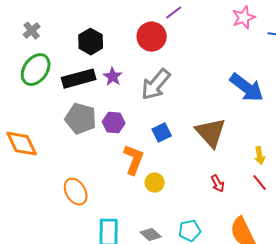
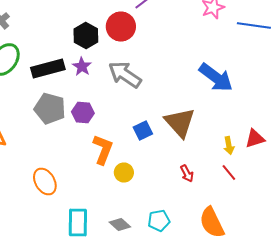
black hexagon: (91, 42) -> (86, 36), moved
gray arrow: (156, 85) -> (125, 74), turned 84
blue square: (162, 133) -> (143, 130), moved

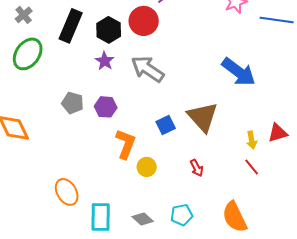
black rectangle: (48, 68) -> (71, 26), moved, turned -52
gray pentagon: (50, 108) -> (73, 103), size x0.7
red arrow: (187, 174) -> (197, 168), moved
orange ellipse: (45, 182) -> (67, 192), moved

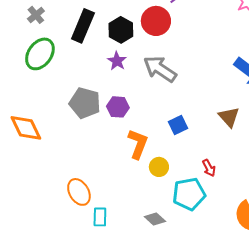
gray pentagon: (73, 103) -> (85, 103), size x1.4
brown triangle: (203, 117) -> (229, 117), moved, size x0.7
cyan pentagon: (182, 215) -> (189, 194), moved, size x1.5
cyan rectangle: (101, 217) -> (100, 217), moved, size x0.7

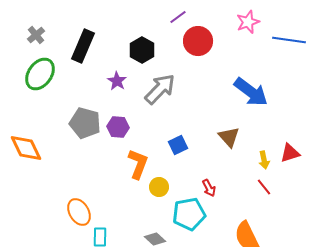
red circle: (156, 21) -> (198, 41), moved
black hexagon: (121, 30) -> (142, 50), moved
gray arrow: (160, 69) -> (160, 89), turned 100

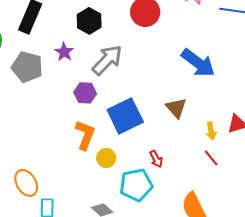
gray pentagon: (85, 123) -> (27, 67), moved
purple hexagon: (118, 127) -> (85, 93), moved
blue square: (178, 145) -> (125, 116), size x1.8

